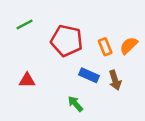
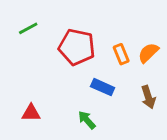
red triangle: (27, 80) -> (31, 113), moved
brown arrow: (115, 80) -> (148, 97), moved

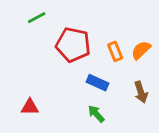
green line: (28, 28) -> (37, 18), moved
green arrow: (87, 120) -> (96, 114), moved

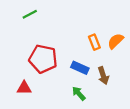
red pentagon: (73, 45) -> (43, 59), moved
brown arrow: (141, 92) -> (103, 76), moved

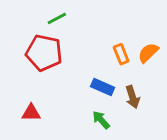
green line: (30, 14) -> (57, 18), moved
red pentagon: (43, 59) -> (44, 53), moved

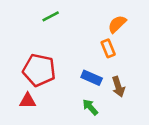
red pentagon: (44, 53) -> (39, 70), moved
orange semicircle: (148, 53) -> (117, 24), moved

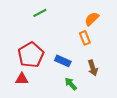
red pentagon: (39, 70) -> (31, 55), turned 30
blue rectangle: (92, 78) -> (63, 61), moved

